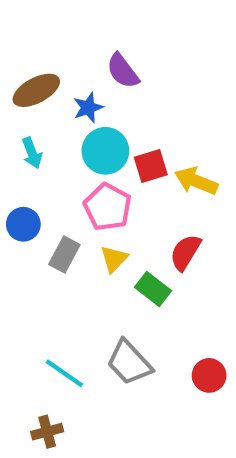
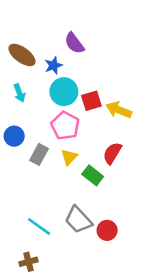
brown ellipse: (36, 90) -> (22, 55), turned 64
red circle: (209, 375) -> (107, 230), moved

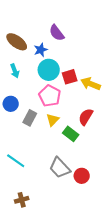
cyan line: (39, 226) -> (16, 161), moved

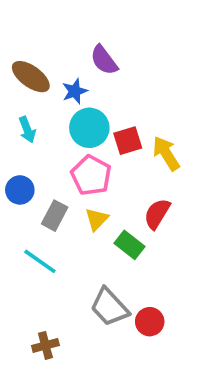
yellow arrow: (91, 84) -> (166, 153), turned 36
cyan line: (16, 161) -> (40, 261), moved
brown cross: (22, 200) -> (45, 345), moved

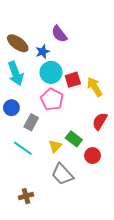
cyan arrow: (27, 130) -> (16, 73), size x1.6
red semicircle: (157, 214) -> (100, 121), moved
yellow triangle: (97, 219) -> (55, 146), moved
red circle: (150, 322) -> (93, 156), moved

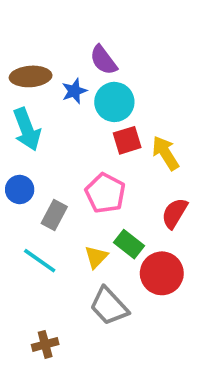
brown ellipse: (18, 43) -> (31, 76), turned -40
cyan circle: (51, 72) -> (114, 102), moved
pink pentagon: (52, 99) -> (105, 193), moved
red circle: (93, 156) -> (162, 273), size x1.5

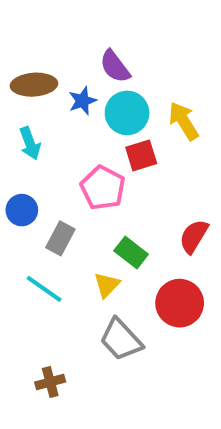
cyan arrow: (27, 129) -> (30, 143), size x0.7
yellow arrow: (165, 153) -> (184, 121), moved
pink pentagon: (105, 193) -> (103, 188), moved
green rectangle: (129, 244) -> (131, 253), moved

